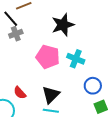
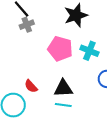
black triangle: (51, 95) -> (63, 88), turned 42

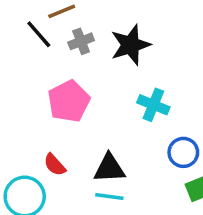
gray cross: (27, 25) -> (81, 41), moved
pink pentagon: (60, 49) -> (69, 101), moved, turned 30

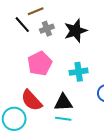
cyan cross: (153, 105) -> (79, 72), moved, turned -30
red semicircle: (55, 165) -> (31, 100), size x1.6

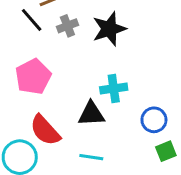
pink pentagon: (40, 63) -> (33, 77), moved
black triangle: (63, 102) -> (91, 114), moved

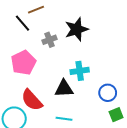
gray cross: (67, 26) -> (49, 40), moved

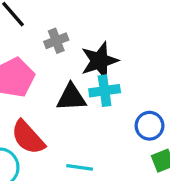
black star: (77, 29) -> (100, 61), moved
black triangle: (64, 89) -> (71, 97), moved

